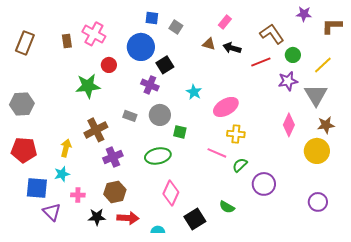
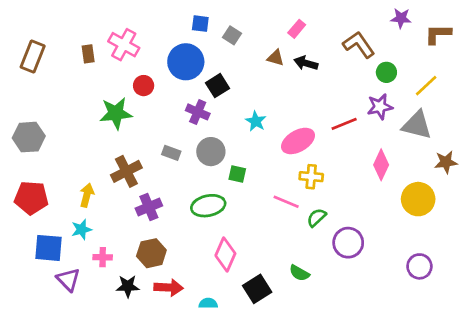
red line: (261, 62) -> (344, 124), moved
gray triangle: (316, 95) -> (417, 125), turned -45
brown star: (326, 125) -> (446, 162), moved

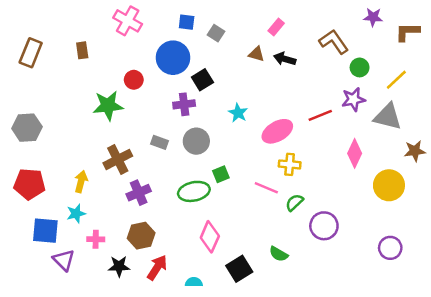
pink cross: (124, 45) -> (128, 21), moved
purple cross: (198, 112) -> (184, 104), turned -30
green square: (237, 174) -> (221, 174), moved, turned -35
red arrow: (169, 288) -> (157, 268), turned -60

